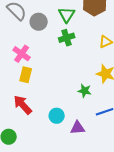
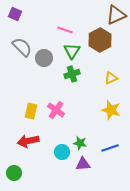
pink cross: (22, 54) -> (56, 110), moved
green star: (85, 91) -> (80, 143), moved
red arrow: (23, 105) -> (28, 141), turned -60

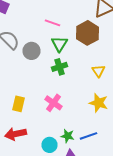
yellow triangle: (111, 78) -> (98, 71), turned -40
pink cross: (56, 110) -> (54, 103), moved
blue line: (110, 148) -> (88, 136), moved

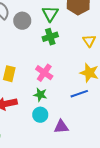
green star: (68, 136) -> (40, 95), moved
blue line: (88, 136) -> (79, 94), moved

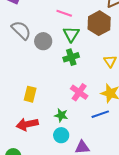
pink cross: (44, 73) -> (79, 92), moved

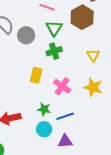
yellow rectangle: (30, 94) -> (36, 75), moved
blue line: (100, 114) -> (65, 116), moved

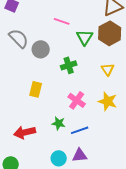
brown hexagon: (82, 17) -> (110, 33), moved
green triangle: (54, 28) -> (85, 37), moved
yellow rectangle: (36, 75) -> (36, 89), moved
cyan circle: (44, 129) -> (59, 158), moved

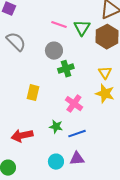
green triangle: (85, 37) -> (82, 28), moved
gray circle: (41, 49) -> (54, 51), moved
yellow star: (108, 101) -> (105, 94), moved

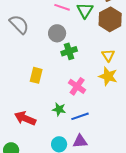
red arrow: (22, 136) -> (25, 118), turned 35

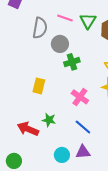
gray semicircle: (19, 24) -> (40, 28), moved, turned 55
green star: (59, 109) -> (49, 120), moved
blue line: (80, 116) -> (83, 127), turned 60

